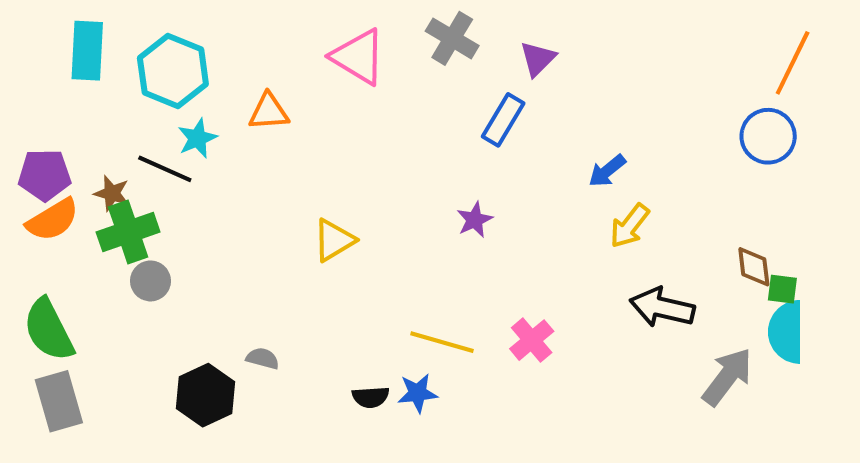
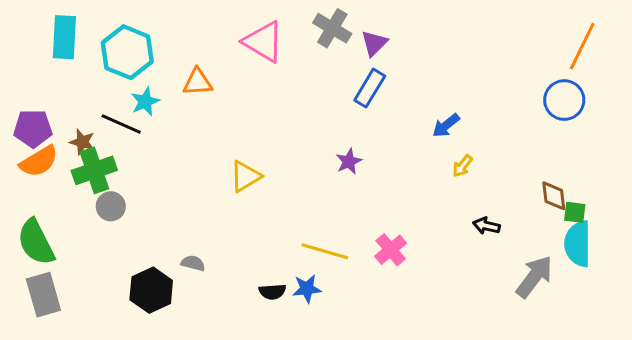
purple triangle: (538, 59) -> (374, 43), moved
yellow arrow: (629, 226) -> (462, 166), size x0.7
black arrow: (662, 307) -> (486, 226), size x0.6

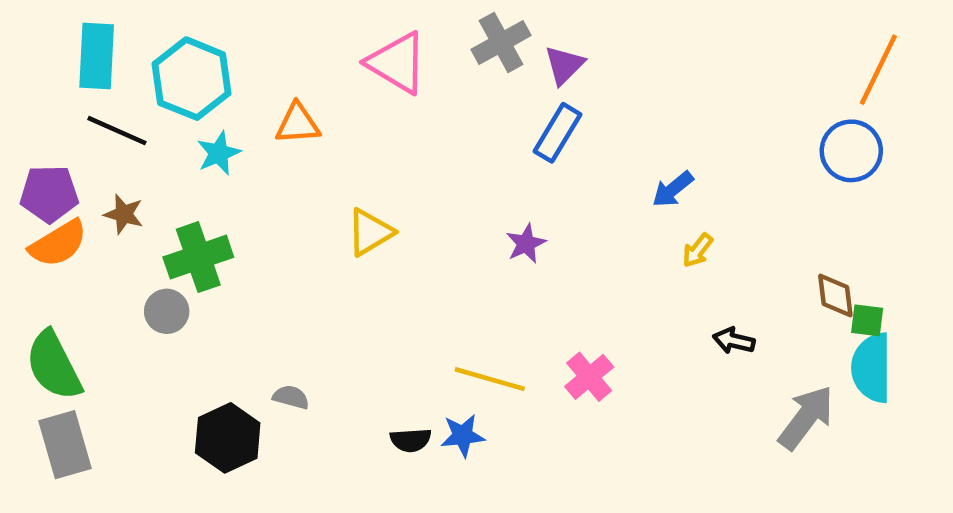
gray cross: (332, 28) -> (501, 42), turned 30
black line: (121, 124) -> (117, 131), moved
green cross: (94, 170) -> (198, 257), moved
yellow triangle: (245, 176) -> (370, 232), moved

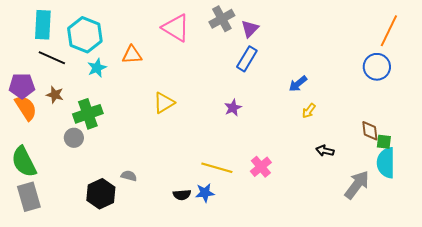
orange semicircle: (58, 244) -> (26, 108), turned -92

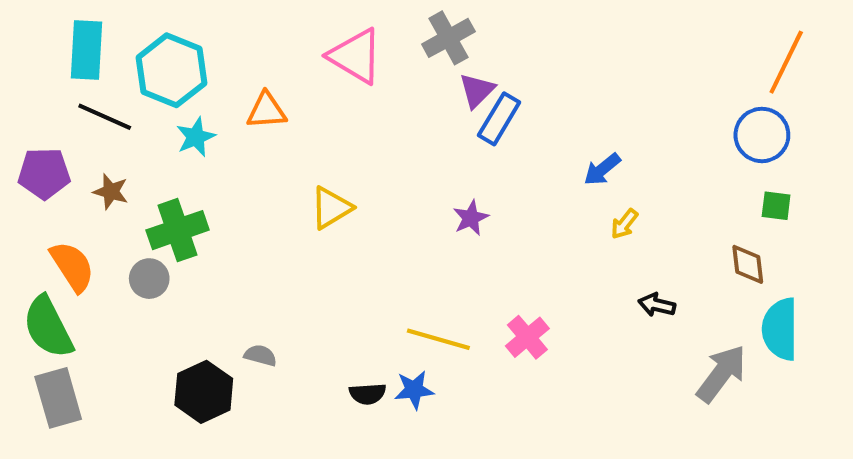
purple triangle: (250, 29) -> (477, 90), moved
orange semicircle: (26, 108) -> (72, 266), moved
green square: (384, 142) -> (776, 206), moved

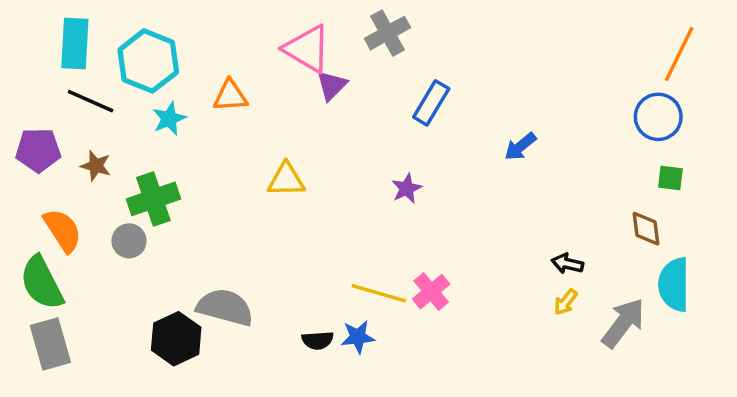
purple triangle: (477, 90) -> (332, 85), moved
yellow triangle: (331, 208) -> (286, 180), turned 30
yellow arrow: (624, 224) -> (566, 302), moved
pink cross: (527, 337) -> (431, 292), moved
gray semicircle: (260, 355) -> (225, 307), size x2.0

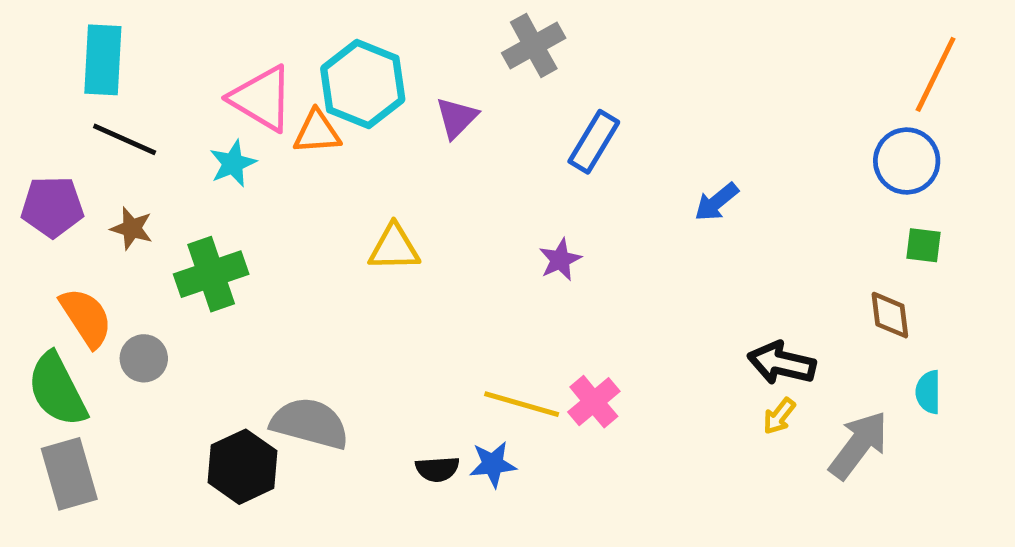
pink triangle: (307, 49) -> (262, 98), moved
cyan hexagon: (148, 61) -> (363, 84), moved
gray circle: (129, 241) -> (144, 358), moved
black arrow: (567, 264) -> (782, 363), size x1.5
cyan semicircle: (674, 285) -> (928, 392), size x0.6

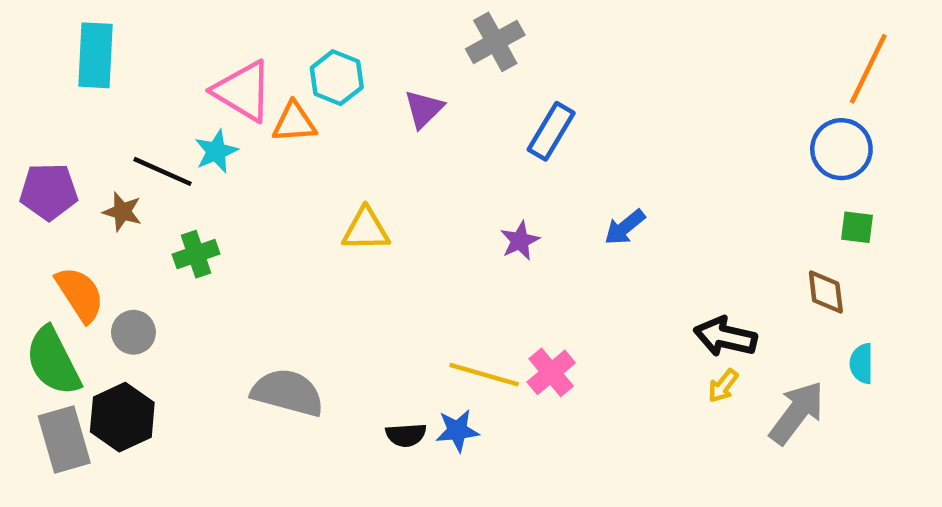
cyan hexagon: (363, 84) -> (337, 78), size x0.7
black line: (125, 139) -> (163, 171), moved
blue arrow: (717, 202) -> (625, 227), moved
green cross: (211, 274) -> (196, 254), size x0.7
black hexagon: (242, 467) -> (122, 417), moved

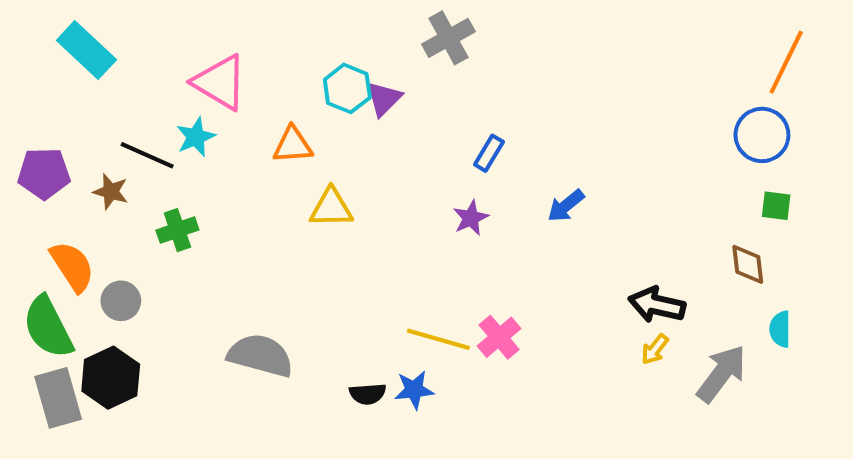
cyan rectangle: (96, 55) -> (86, 50), turned -50
cyan hexagon: (337, 78) -> (347, 88), moved
orange triangle: (294, 122) -> (293, 145), moved
blue rectangle: (551, 131) -> (489, 153), moved, size x0.7

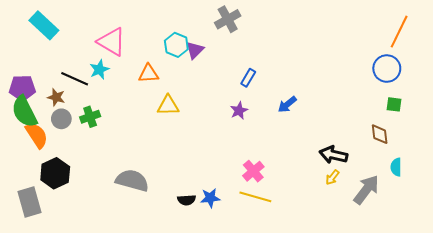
gray circle: (121, 301) -> (61, 119), moved
green semicircle: (48, 327) -> (24, 112), moved
yellow line: (438, 339) -> (255, 197), moved
black hexagon: (111, 378) -> (55, 173), moved

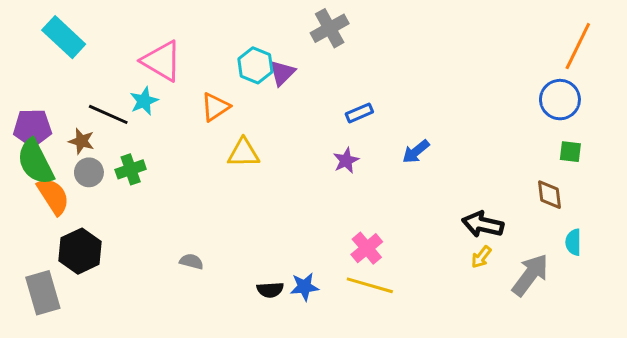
orange triangle: (149, 74) -> (215, 107), turned -30
blue rectangle: (248, 78) -> (359, 113), turned 36
gray semicircle: (132, 180) -> (191, 262), size x0.5

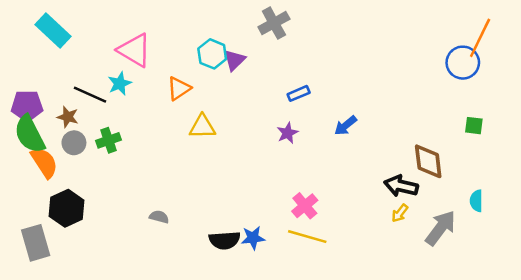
blue circle: (560, 100) -> (463, 63), moved
brown diamond: (550, 195) -> (428, 161), moved, size x1.4
black semicircle: (270, 290) -> (225, 240), size x1.4

